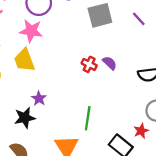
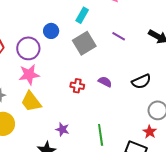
red cross: (89, 64) -> (77, 86), moved
purple star: (39, 98) -> (62, 129), moved

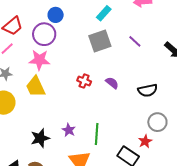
blue circle: (51, 31) -> (56, 15), moved
purple star: (62, 129) -> (69, 130), moved

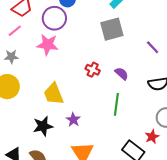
purple line: (135, 41) -> (153, 47), moved
yellow trapezoid: (36, 87) -> (54, 94), moved
green line: (97, 134) -> (116, 104), moved

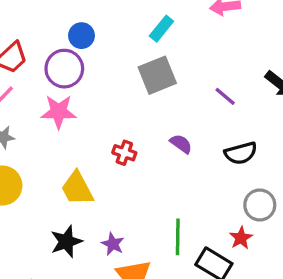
red cross: (93, 70) -> (124, 153), moved
green line: (116, 104) -> (178, 237), moved
purple star: (73, 120) -> (113, 244), moved

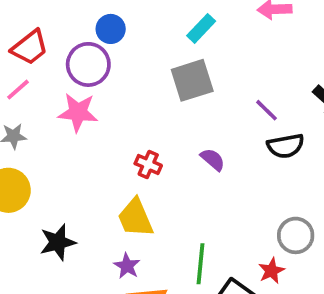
black semicircle: (241, 153) -> (286, 146), moved
yellow trapezoid: (77, 189) -> (135, 218), moved
black star: (66, 242) -> (58, 242), moved

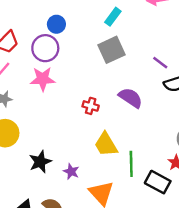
purple semicircle: (213, 160) -> (131, 98), size x1.5
yellow trapezoid: (135, 218) -> (106, 145), moved
purple star: (127, 266) -> (71, 171), moved

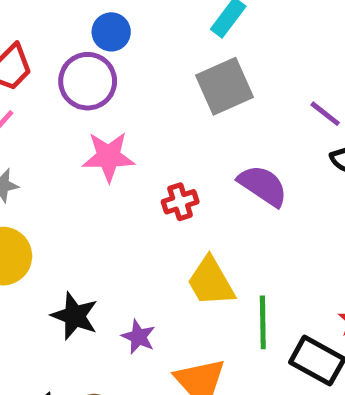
pink star: (43, 79) -> (108, 157), moved
red cross: (91, 106) -> (180, 202), turned -35
black star: (40, 162) -> (75, 316), turned -30

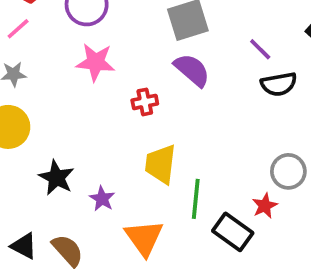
purple semicircle: (263, 186) -> (192, 70), moved
yellow trapezoid: (211, 282) -> (161, 164), turned 30

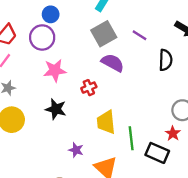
purple line: (260, 49) -> (139, 35), moved
black semicircle: (279, 84) -> (166, 60), turned -65
black star: (56, 178) -> (56, 109), moved

